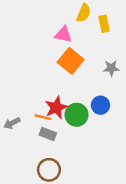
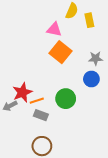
blue circle: (100, 105) -> (91, 79), moved
red star: (56, 108) -> (22, 92), moved
orange line: (43, 117) -> (37, 101), turned -32

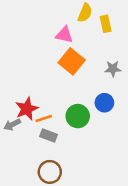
blue circle: (91, 79) -> (104, 103), moved

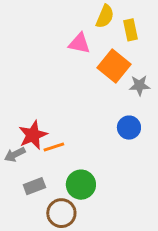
orange square: (72, 61) -> (114, 66), moved
green circle: (78, 116) -> (81, 185), moved
gray rectangle: (49, 135) -> (34, 186), moved, turned -42

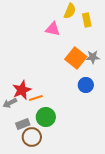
orange square: (114, 66) -> (76, 58), moved
green circle: (81, 185) -> (46, 117), moved
brown circle: (61, 213) -> (32, 137), moved

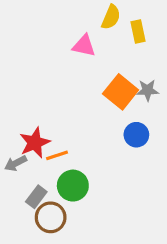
gray rectangle: (23, 124) -> (36, 197), turned -32

